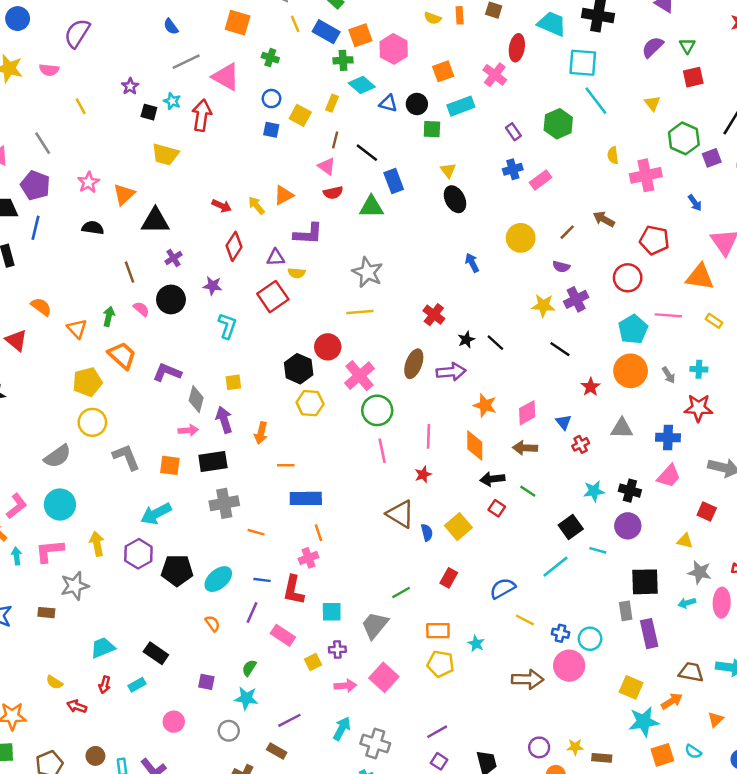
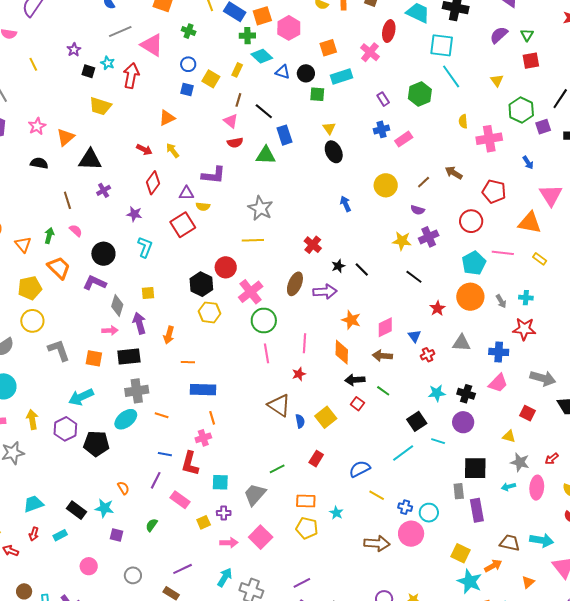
orange triangle: (284, 195) -> (167, 118), moved
black circle: (171, 299) -> (103, 254), moved
cyan ellipse: (218, 579) -> (126, 419), moved
cyan star: (246, 698) -> (104, 508), moved
cyan star: (644, 722) -> (470, 581), turned 30

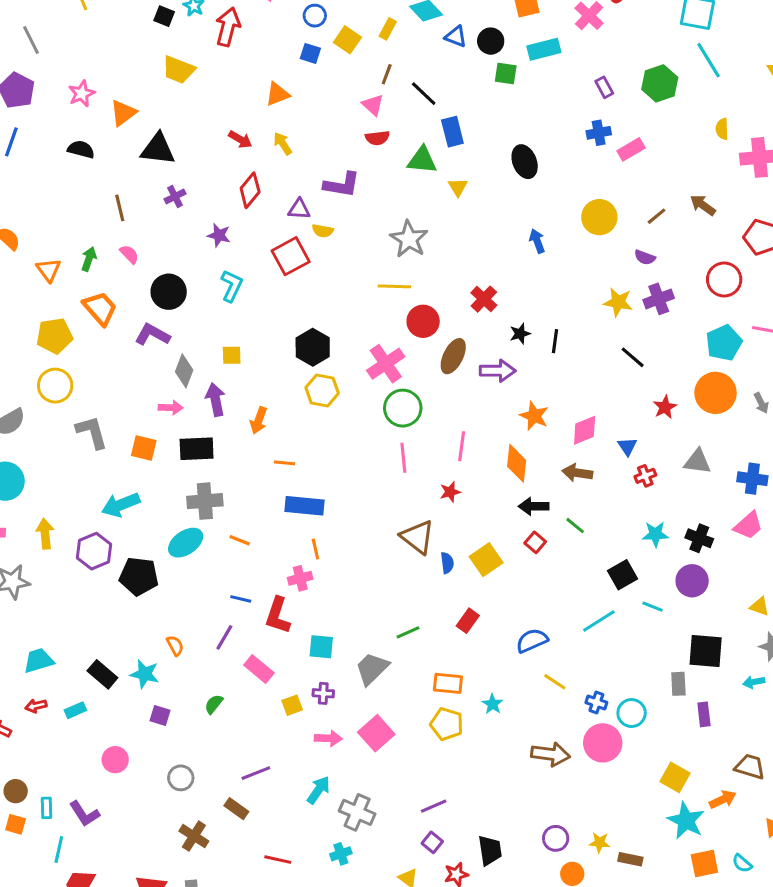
yellow triangle: (329, 128) -> (458, 187), moved
red circle: (226, 267) -> (423, 321), moved
black line: (362, 269) -> (555, 341), turned 49
purple rectangle: (477, 510) -> (704, 714), size x0.7
red arrow: (34, 534) -> (36, 706), turned 56

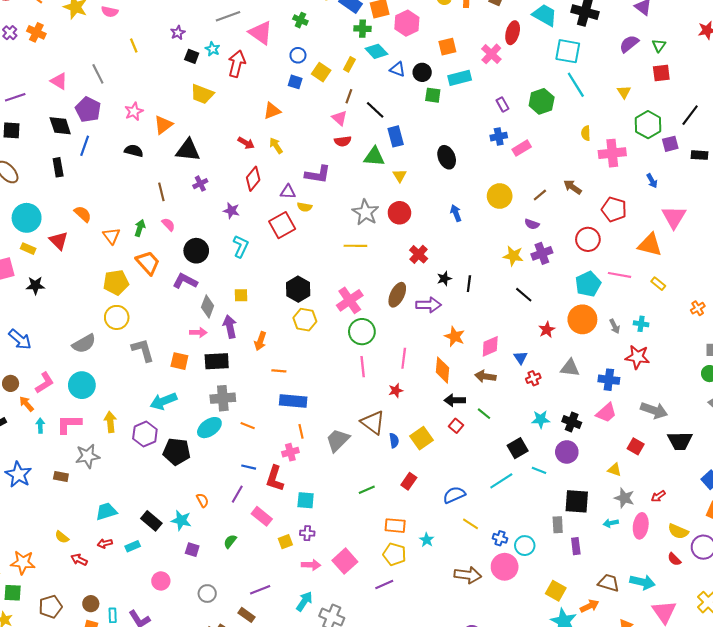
red circle: (423, 321) -> (399, 213), moved
gray trapezoid: (372, 669) -> (338, 440), moved
purple line: (434, 806) -> (384, 585), moved

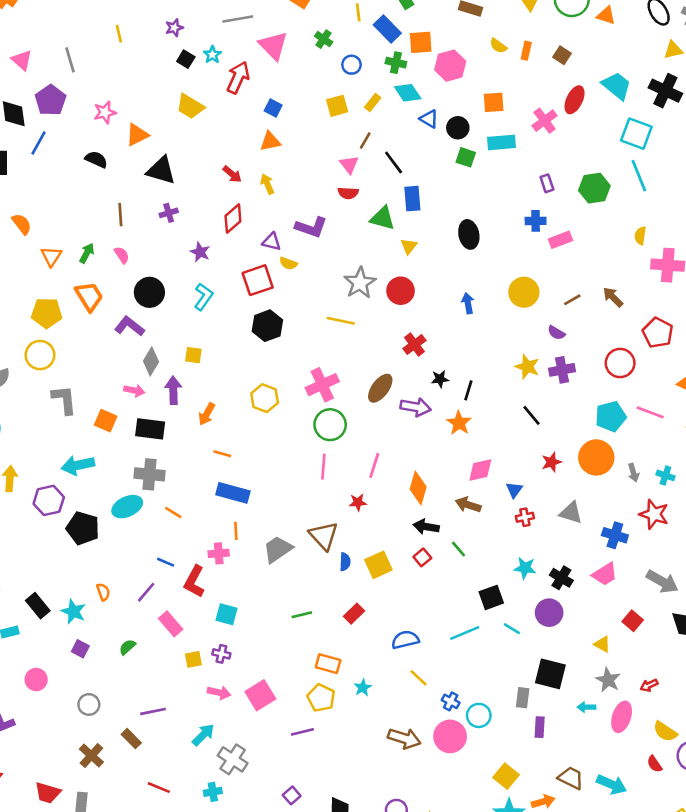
blue circle: (298, 55) -> (351, 65), moved
yellow square: (321, 72) -> (337, 106), turned 30
blue square: (295, 82) -> (273, 108), moved
black hexagon: (298, 289) -> (267, 326), moved
orange star: (455, 336) -> (459, 423), moved

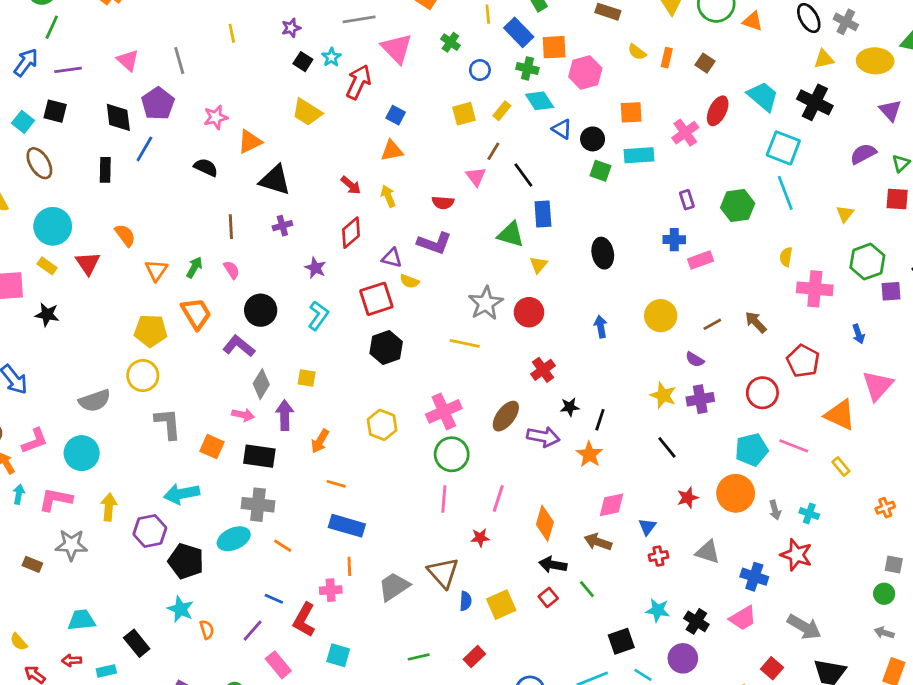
red semicircle: (348, 193) -> (443, 203), moved
cyan star: (73, 612) -> (181, 609), moved

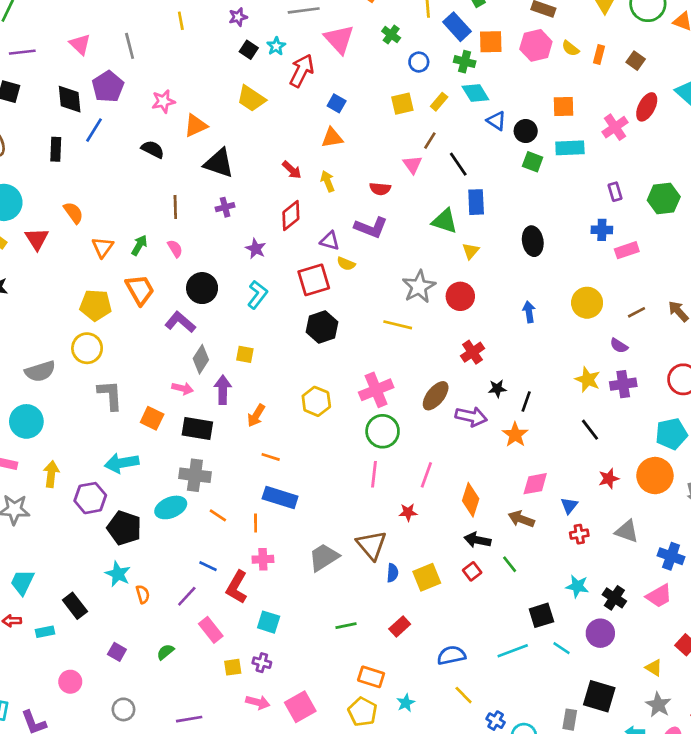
pink hexagon: (585, 72) -> (536, 45), moved
orange line: (349, 566) -> (256, 523), moved
cyan trapezoid: (82, 620) -> (22, 582), turned -60

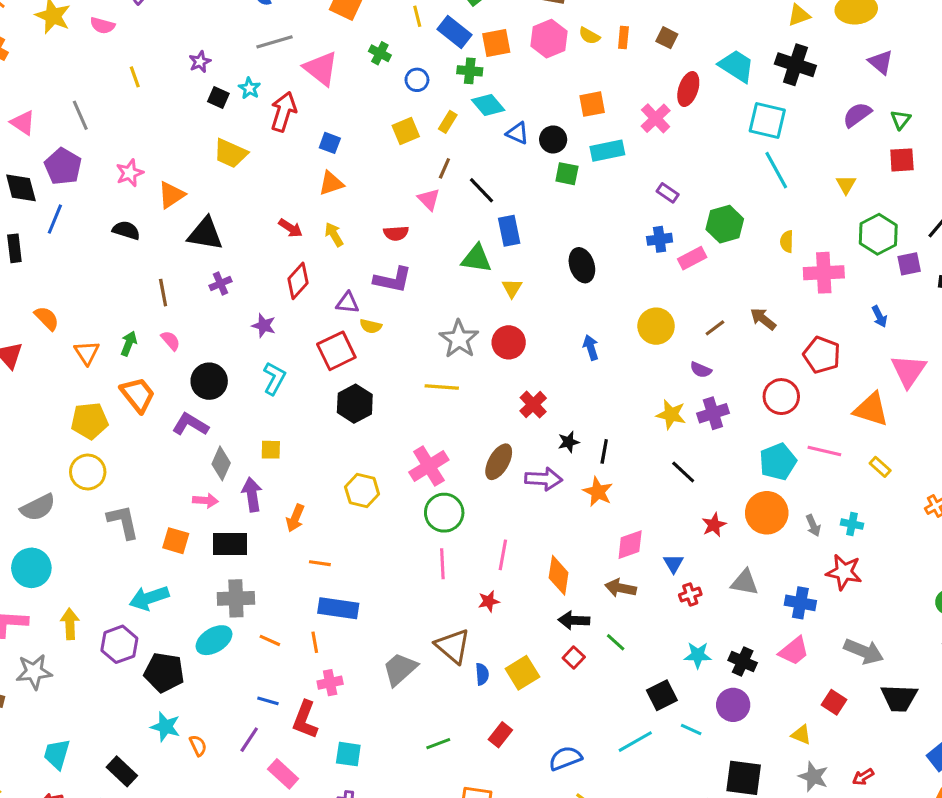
purple rectangle: (615, 192) -> (668, 193), turned -30
green hexagon: (664, 199) -> (725, 224), moved

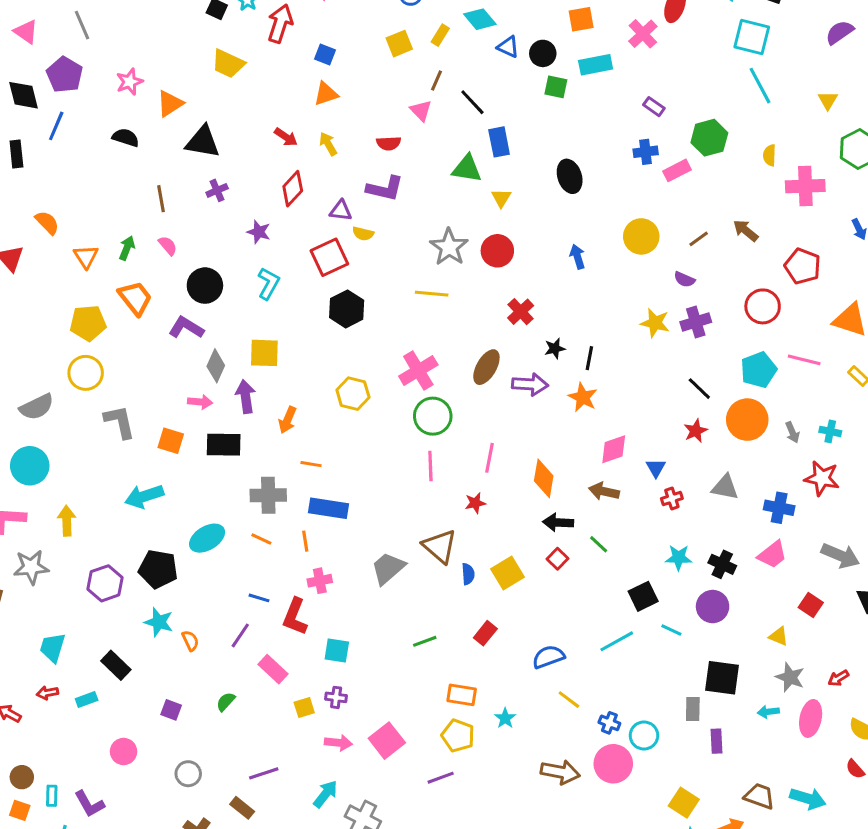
yellow square: (271, 450) -> (264, 353), size x1.5
black line: (683, 472) -> (699, 389), moved
gray cross: (236, 598) -> (268, 495), moved
purple hexagon: (119, 644) -> (105, 583), moved

